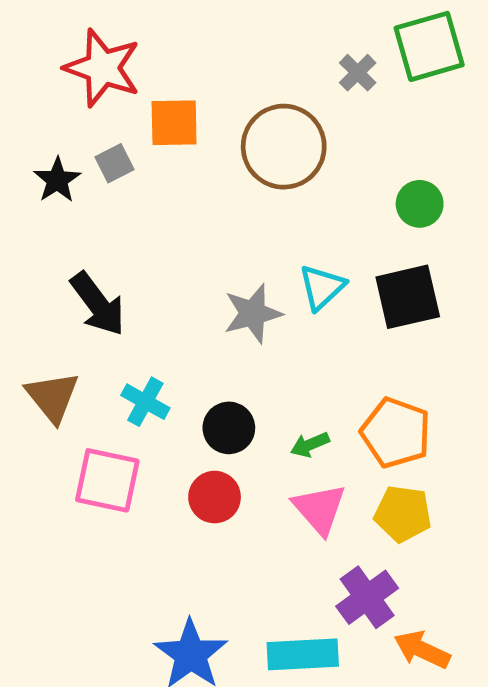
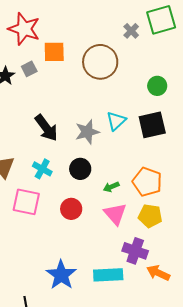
black arrow: (98, 304) -> (46, 128), moved
black circle: (229, 428) -> (80, 169), moved
purple cross: (367, 597) -> (135, 251), turned -35

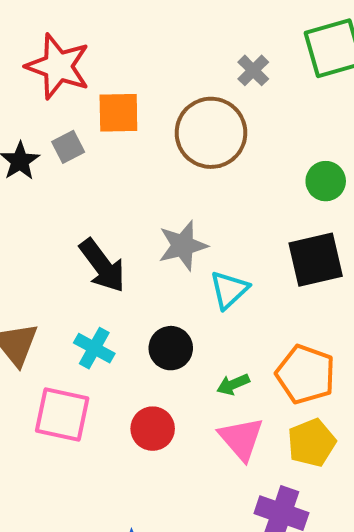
gray cross: (131, 31) -> (253, 70), moved
cyan triangle: (116, 121) -> (229, 290), moved
gray star: (87, 132) -> (183, 245), moved
yellow pentagon: (150, 216) -> (312, 443), turned -30

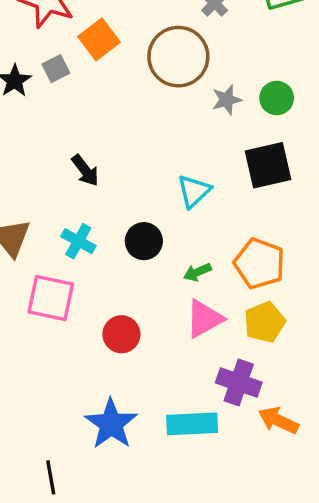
orange square: (118, 113) -> (99, 39), turned -36
gray star: (183, 245) -> (227, 100), moved, size x0.7
black arrow: (102, 266) -> (85, 170), size x0.7
red circle: (153, 429) -> (121, 334), moved
pink triangle: (241, 439) -> (204, 319), turned 42

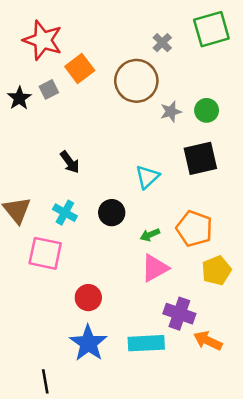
yellow pentagon: (265, 322) -> (216, 271), moved
red circle: (121, 334) -> (88, 298), moved

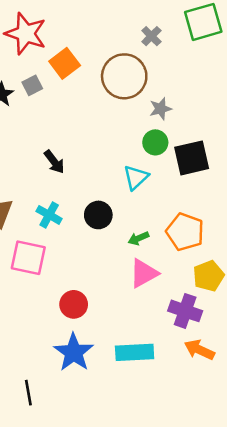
green circle: (207, 110) -> (155, 142), moved
purple cross: (179, 314) -> (185, 311), moved

